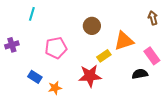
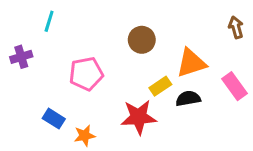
purple cross: (12, 45) -> (21, 57), moved
black semicircle: (140, 74) -> (188, 98), moved

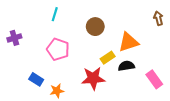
cyan line: (49, 21) -> (55, 14), moved
pink pentagon: (86, 74) -> (58, 49), turned 30
pink rectangle: (234, 86) -> (154, 79), moved

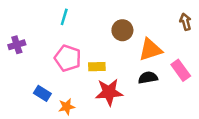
brown circle: (95, 27) -> (122, 30), moved
yellow rectangle: (108, 58) -> (97, 67), moved, turned 32
pink rectangle: (154, 79) -> (181, 70), moved

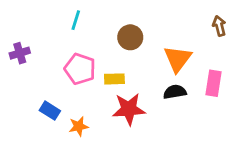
brown circle: (122, 30) -> (130, 37), moved
orange triangle: (150, 50) -> (178, 59), turned -35
pink rectangle: (181, 70) -> (213, 83), turned 45

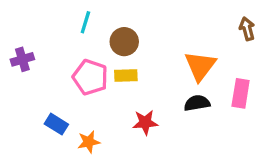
brown circle: (130, 37) -> (124, 42), moved
yellow rectangle: (114, 79) -> (126, 76), moved
red star: (129, 109) -> (145, 122), size x0.7

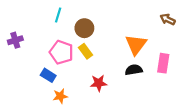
brown arrow: (247, 29) -> (168, 19), turned -48
yellow rectangle: (126, 76) -> (85, 51), turned 56
blue rectangle: (56, 124) -> (48, 75), moved

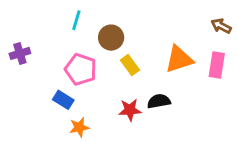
orange triangle: (136, 45) -> (179, 59), turned 35
yellow rectangle: (85, 51) -> (130, 65), moved
pink rectangle: (163, 63) -> (217, 65), moved
black semicircle: (134, 70) -> (159, 101), moved

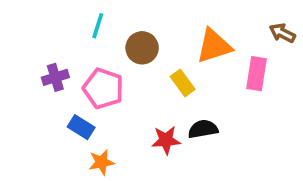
purple cross: (20, 53) -> (55, 77), moved
orange triangle: (179, 59) -> (214, 46), moved
yellow rectangle: (130, 65) -> (183, 83), moved
pink rectangle: (217, 65) -> (256, 74), moved

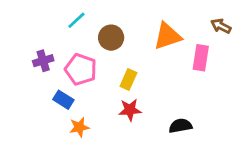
cyan line: (98, 26) -> (76, 20), turned 30
yellow rectangle: (183, 83) -> (128, 80), moved, turned 60
black semicircle: (203, 129) -> (180, 126), moved

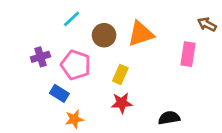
orange triangle: (167, 36) -> (141, 34), moved

